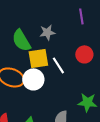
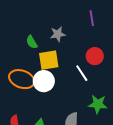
green semicircle: (21, 40) -> (32, 42), size x0.6
white line: (58, 65) -> (82, 73), moved

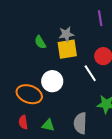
yellow square: (49, 60) -> (67, 49), moved
orange ellipse: (22, 79) -> (29, 94), moved

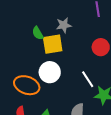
yellow square: (67, 49) -> (53, 44), moved
white line: (90, 73) -> (88, 79), moved

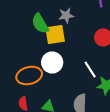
green semicircle: (38, 33) -> (40, 24), size x1.5
orange ellipse: (27, 85) -> (29, 76), turned -35

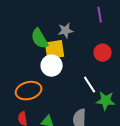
white circle: (52, 62) -> (52, 66), moved

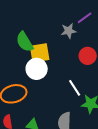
purple line: (100, 15) -> (85, 18), turned 63
gray star: (66, 31) -> (69, 31), moved

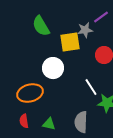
green semicircle: (25, 42) -> (41, 26), moved
yellow square: (40, 53) -> (70, 42), moved

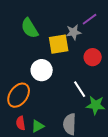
orange ellipse: (30, 93) -> (19, 95), turned -40
red semicircle: (24, 121) -> (21, 123), moved
green triangle: (49, 124) -> (38, 126), turned -40

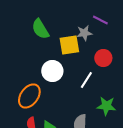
purple line: (90, 19) -> (100, 20), turned 63
white line: (80, 89) -> (86, 80), moved, turned 66

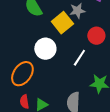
yellow square: (69, 45) -> (62, 23), turned -30

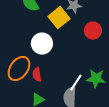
white line: (79, 58) -> (76, 83), moved
red semicircle: (24, 102) -> (37, 75), moved

